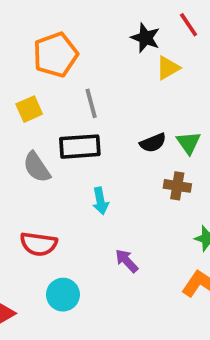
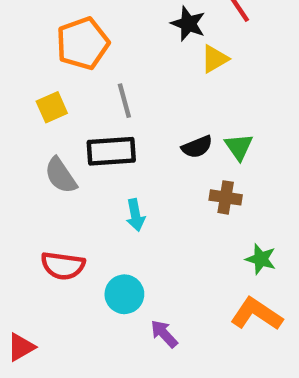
purple arrow: (127, 261) -> (164, 334), moved
cyan circle: (63, 295) -> (124, 294), moved

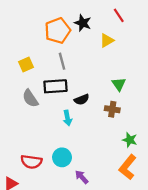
black star: (188, 24) -> (83, 23), moved
orange pentagon: (83, 43) -> (58, 31), moved
black semicircle: (197, 147) -> (82, 99), moved
red semicircle: (63, 266) -> (31, 162), moved
orange L-shape: (256, 314) -> (128, 167), turned -85

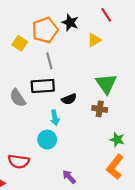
yellow square: (26, 64) -> (20, 43), moved, turned -32
green triangle: (119, 84) -> (106, 84), size x1.5
cyan circle: (62, 157) -> (47, 140), moved

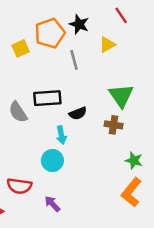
yellow square: (20, 43) -> (21, 48), turned 32
gray line: (49, 61) -> (74, 60), moved
purple arrow: (69, 177) -> (52, 204), moved

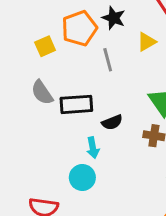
gray semicircle: (18, 112) -> (42, 92), moved

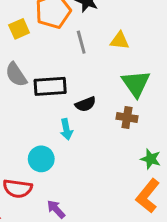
yellow triangle: (146, 42) -> (120, 41), moved, turned 36
cyan circle: (82, 178) -> (41, 159), moved

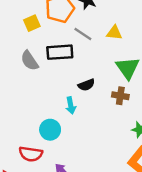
gray line: (81, 42) -> (83, 34), turned -42
black rectangle: (50, 86) -> (60, 52), moved

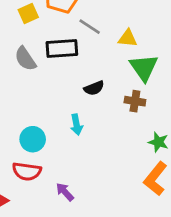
yellow triangle: (114, 33) -> (128, 38), moved
cyan arrow: (71, 105) -> (76, 125), moved
cyan circle: (50, 130) -> (33, 139), moved

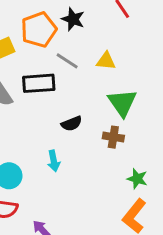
yellow triangle: (128, 38) -> (106, 61), moved

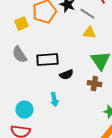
gray line: (67, 61) -> (87, 14), moved
black rectangle: (39, 83) -> (47, 60), moved

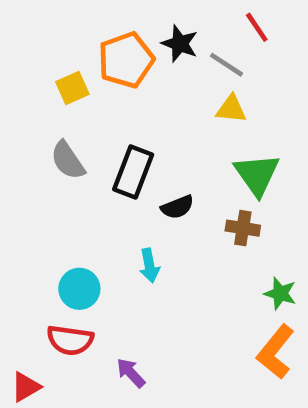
black rectangle: (47, 60) -> (133, 172), turned -65

